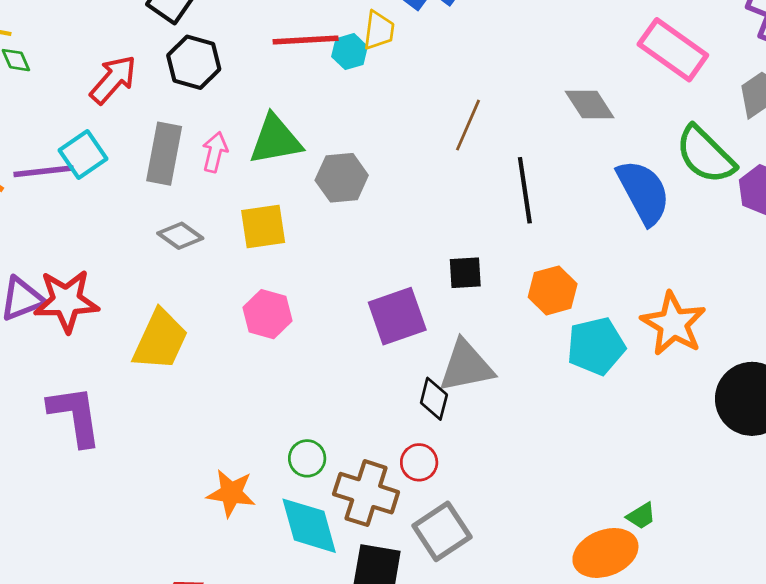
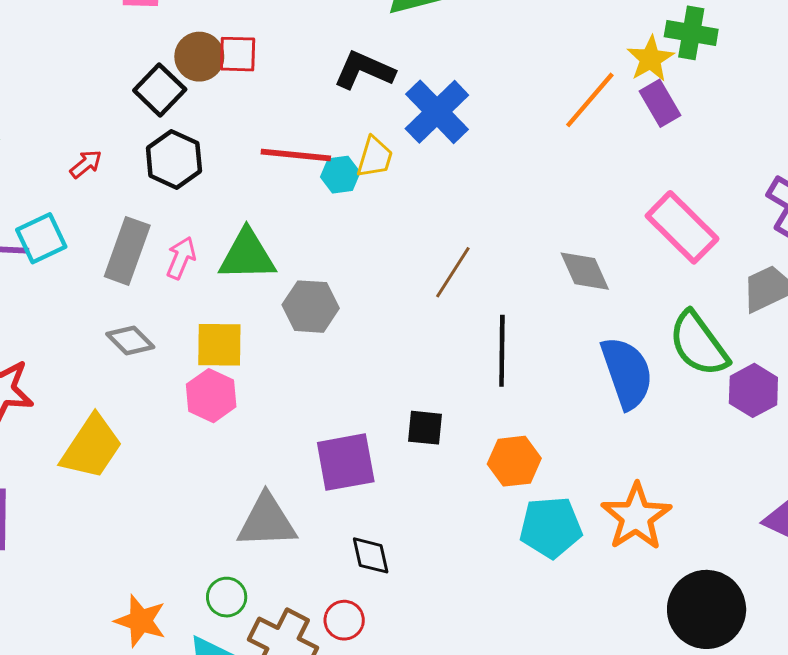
red arrow: (113, 79) -> (86, 164), size x0.6
pink hexagon: (267, 314) -> (211, 396), moved
gray triangle: (466, 366) -> (267, 521), moved
black diamond: (434, 399) -> (371, 555), turned -36

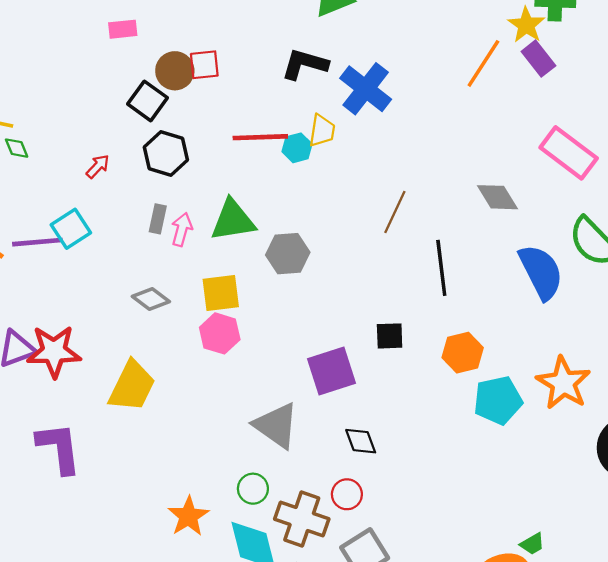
gray rectangle: (127, 251) -> (158, 219), moved, size x0.6
gray triangle: (267, 521) -> (276, 425), turned 45
orange star: (140, 621) -> (188, 516), turned 30

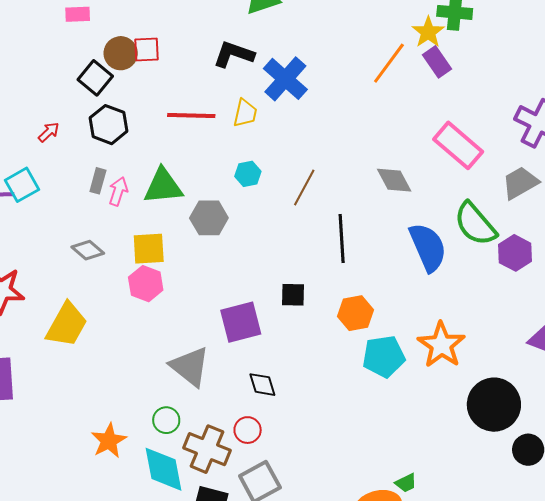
cyan hexagon: (297, 148) -> (248, 174), moved

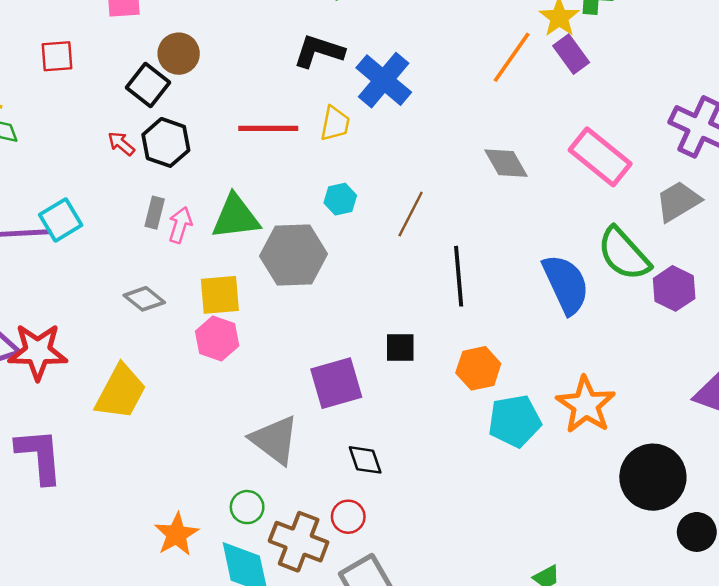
red square: (147, 50) -> (57, 56), moved
red arrow: (49, 132) -> (121, 144), moved, turned -95
gray diamond: (394, 180) -> (506, 163), moved
gray hexagon: (209, 218) -> (294, 255), size x1.4

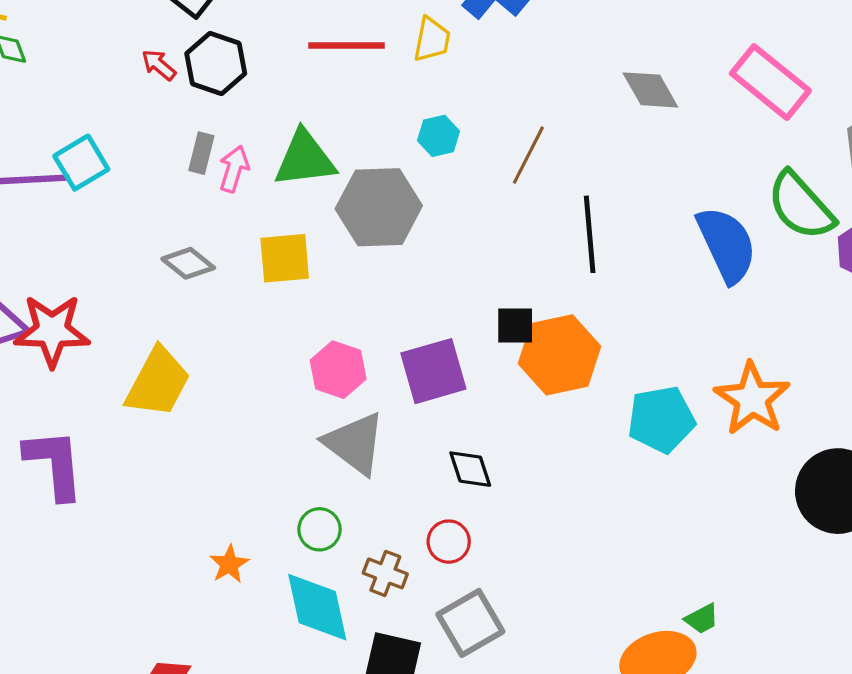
pink hexagon: (217, 338) -> (338, 370), moved
orange hexagon: (478, 368) -> (559, 355), moved, size x1.4
orange star: (176, 534) -> (229, 564), size x0.7
brown cross: (299, 542) -> (385, 573), size x0.6

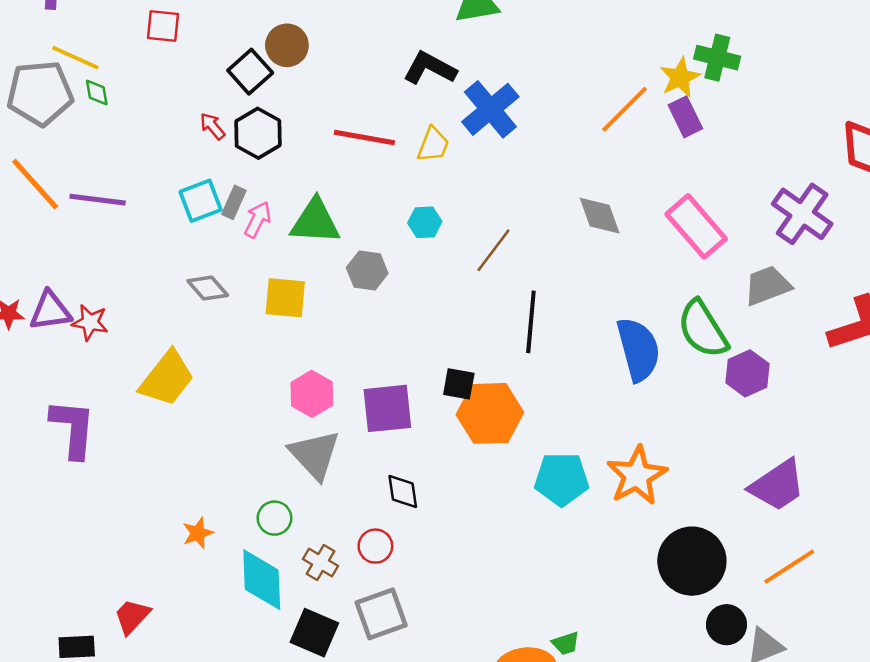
cyan square: (81, 163) -> (201, 201), moved
gray hexagon: (379, 207) -> (367, 271), size x0.6
red star: (52, 331) -> (90, 322), size x0.6

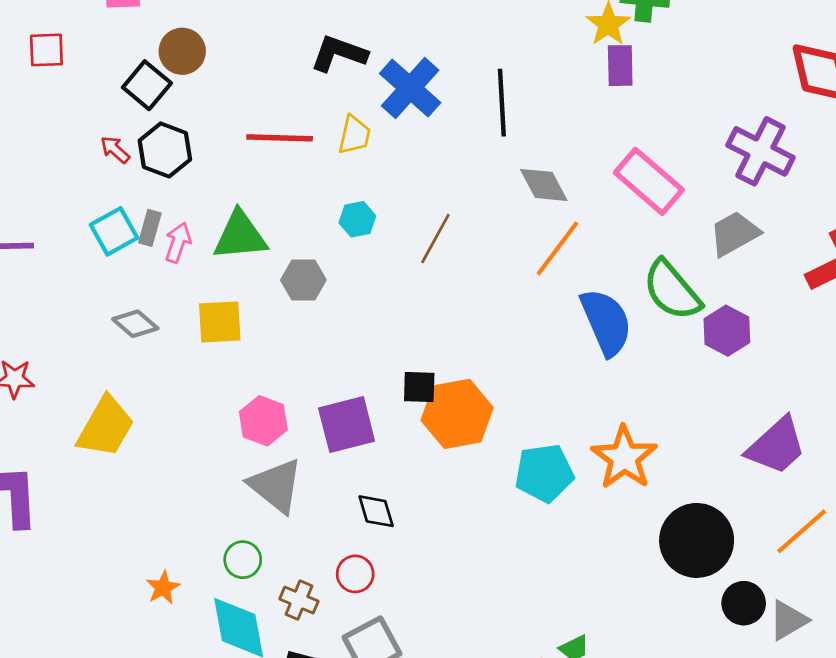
orange line: (624, 109) -> (558, 248), moved
purple rectangle: (685, 117) -> (620, 66), turned 33
black line: (531, 322) -> (502, 103), moved

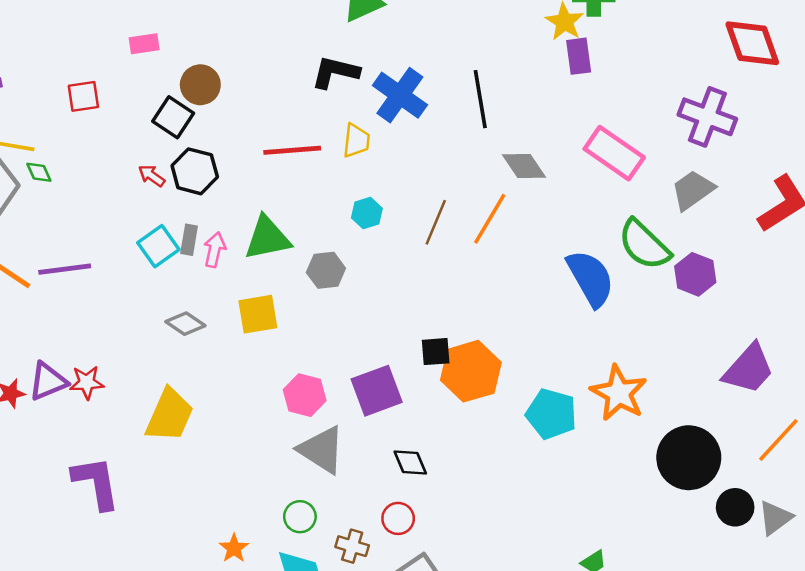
orange line: (558, 248) -> (490, 219), moved
cyan pentagon: (544, 473) -> (551, 414), turned 30

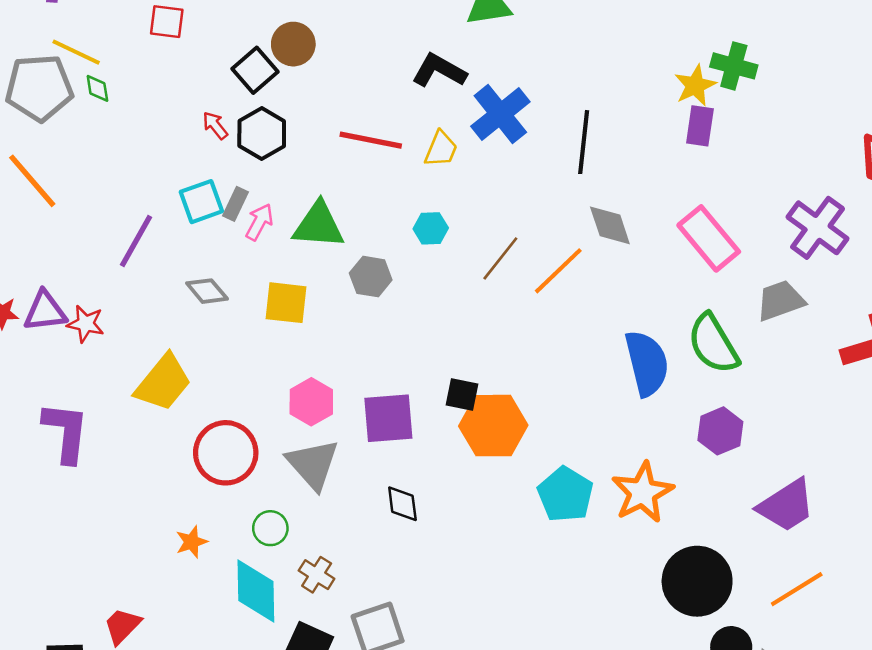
purple line: (65, 269) -> (136, 241), moved, turned -69
purple hexagon: (695, 274) -> (720, 431), moved
red circle: (398, 518) -> (226, 453), moved, size x1.8

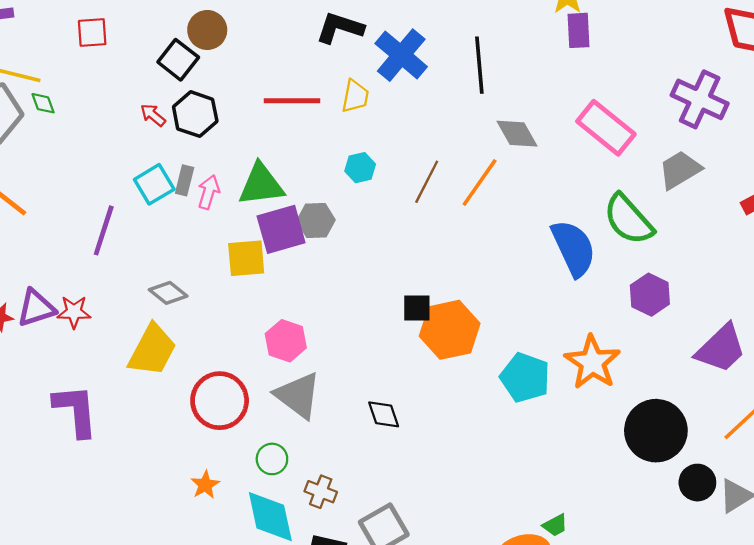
gray diamond: (207, 291) -> (168, 293), moved
purple square: (388, 418) -> (281, 229), moved

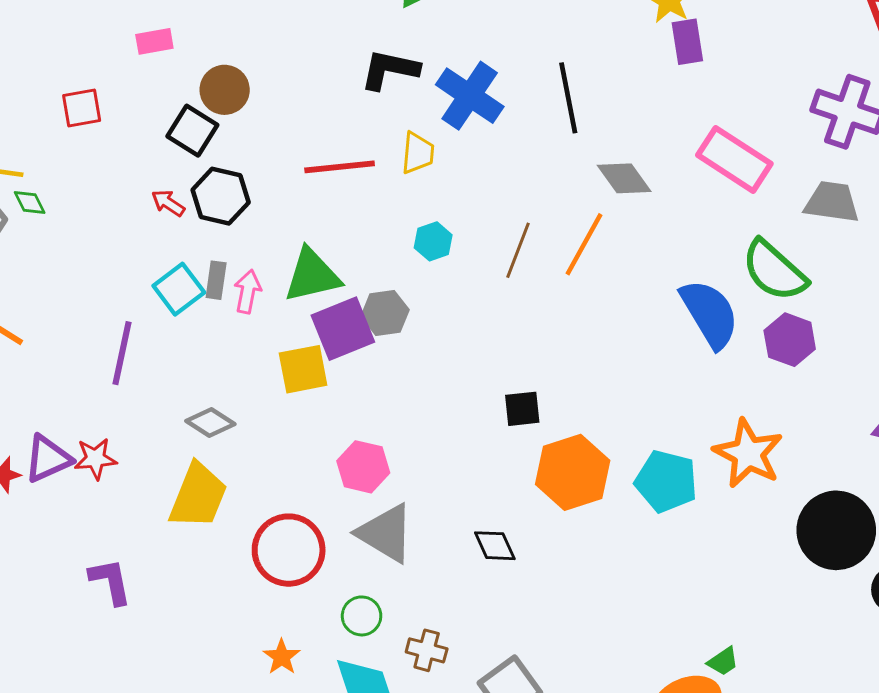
gray trapezoid: (680, 170) -> (832, 202), turned 45
purple hexagon: (650, 295) -> (790, 340), moved
orange hexagon: (450, 330) -> (573, 472), moved
purple L-shape: (76, 411) -> (110, 581), size x0.7

